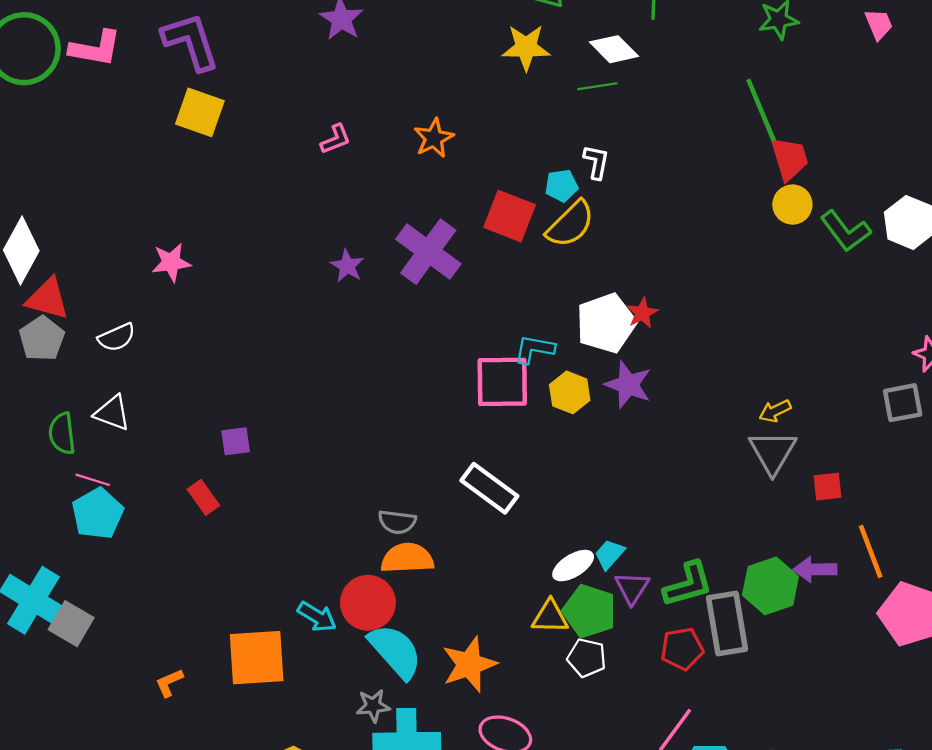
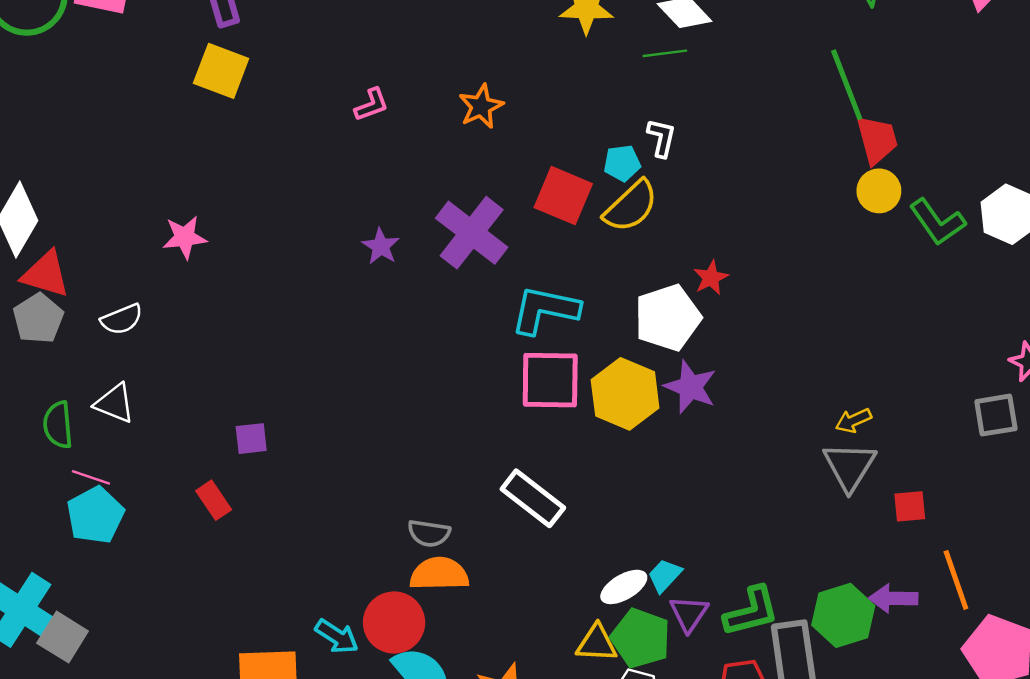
red star: (642, 313) -> (711, 278), moved
cyan L-shape: (534, 349) -> (545, 310), moved, size x1.5
yellow hexagon: (570, 392) -> (625, 394), size x1.5

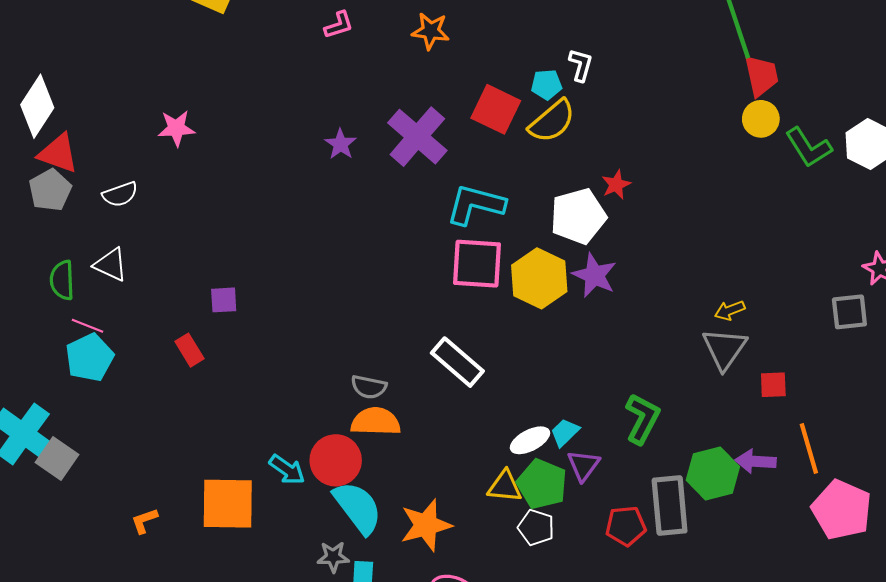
orange star: (481, 106) -> (431, 31), turned 30
green L-shape: (751, 611) -> (642, 419), moved, turned -51

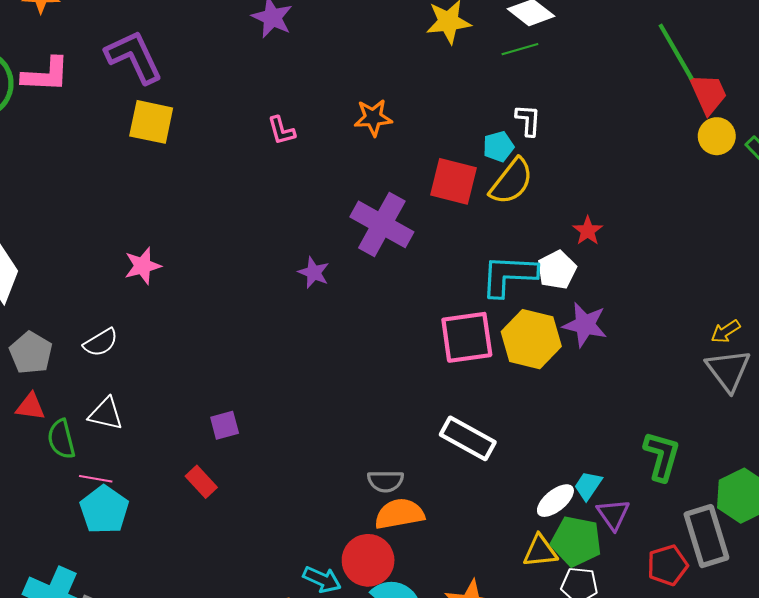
pink L-shape: (339, 25) -> (281, 131), turned 104
purple star: (341, 144) -> (314, 272), moved
red triangle: (58, 153) -> (31, 407), moved, size x0.7
cyan L-shape: (476, 204) -> (509, 275), moved
white pentagon: (578, 216) -> (557, 270), size x0.7

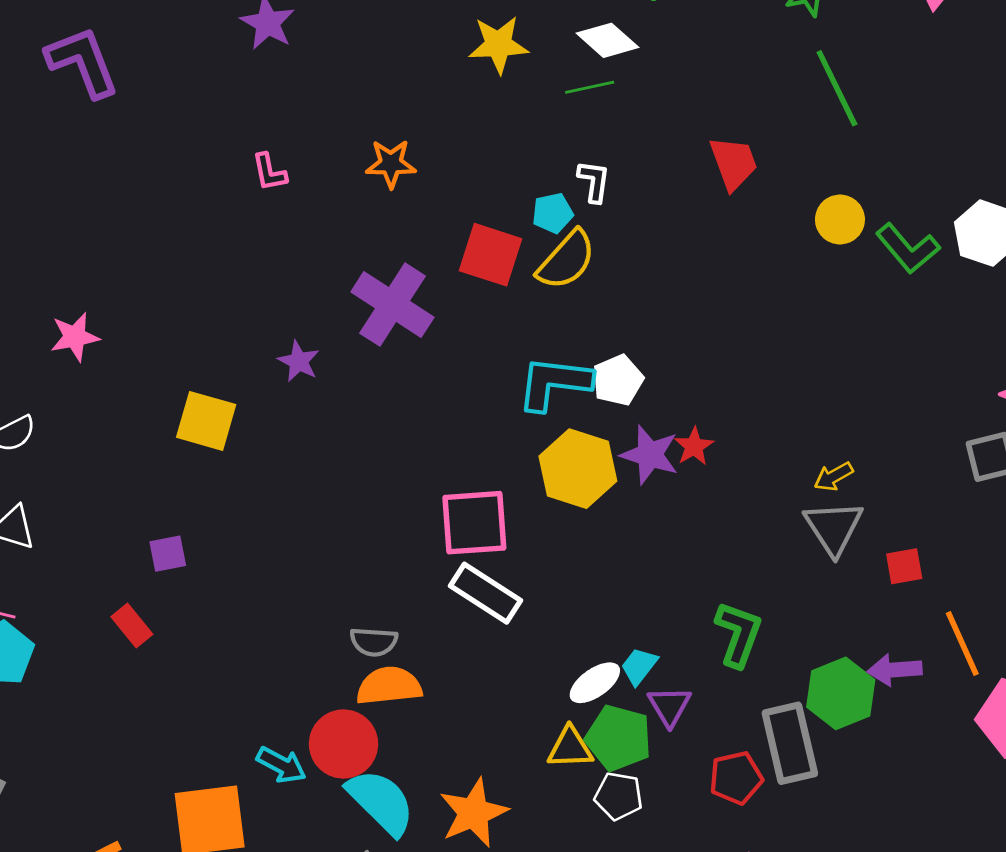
green line: (676, 52) -> (837, 88), moved
red trapezoid: (708, 94) -> (733, 163), moved
yellow square: (151, 122) -> (206, 421), moved
red star: (588, 231) -> (694, 446), moved
pink square: (467, 337) -> (474, 523), moved

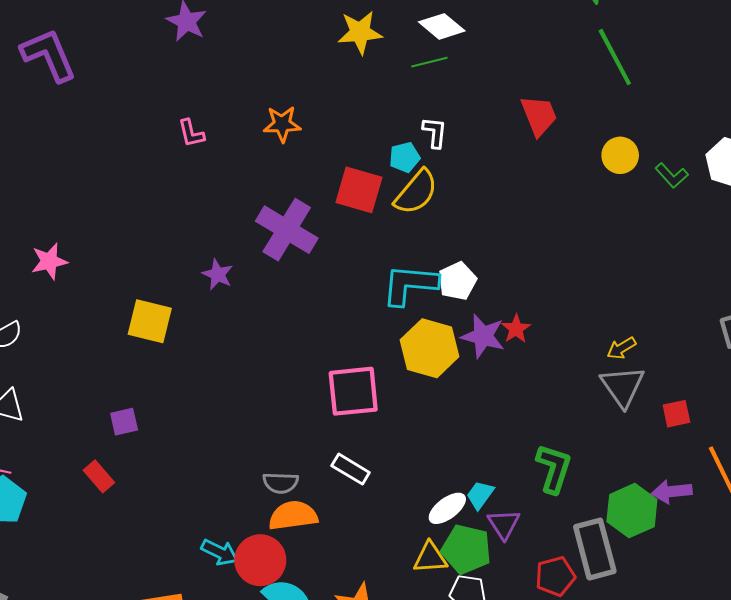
green L-shape: (908, 248) -> (672, 175), size x0.7
white rectangle: (486, 593) -> (351, 469), moved, size x0.7
cyan arrow: (281, 765) -> (220, 552), moved

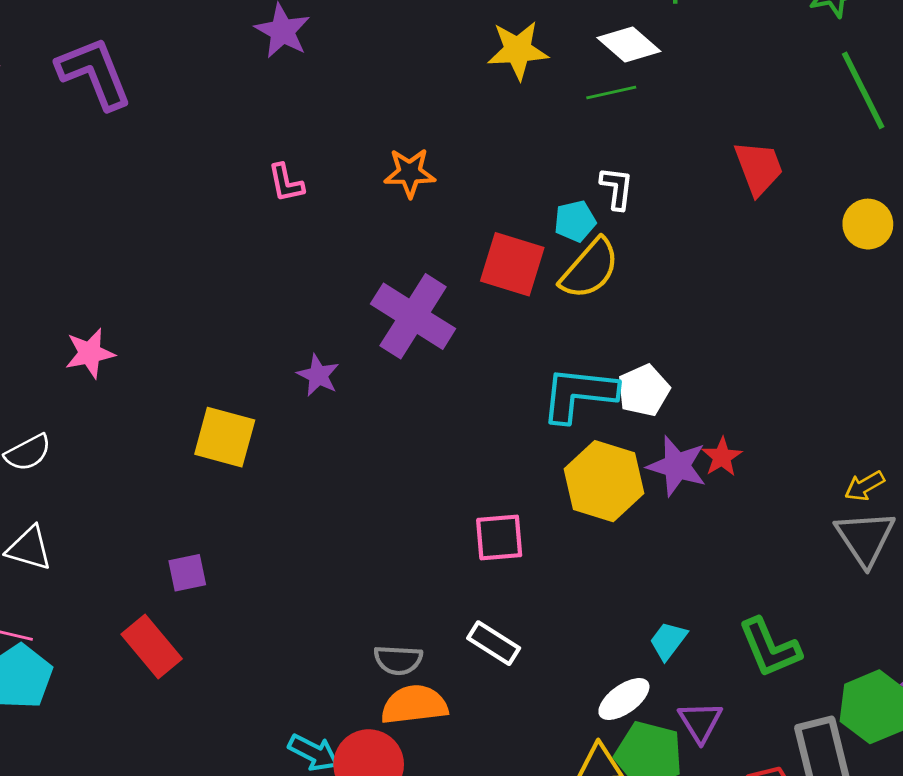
pink square: (353, 391) -> (499, 537), size x0.7
green L-shape: (554, 469) -> (770, 648), turned 138
red rectangle: (99, 476) -> (152, 646), size x1.4
cyan trapezoid: (480, 495) -> (668, 641), moved

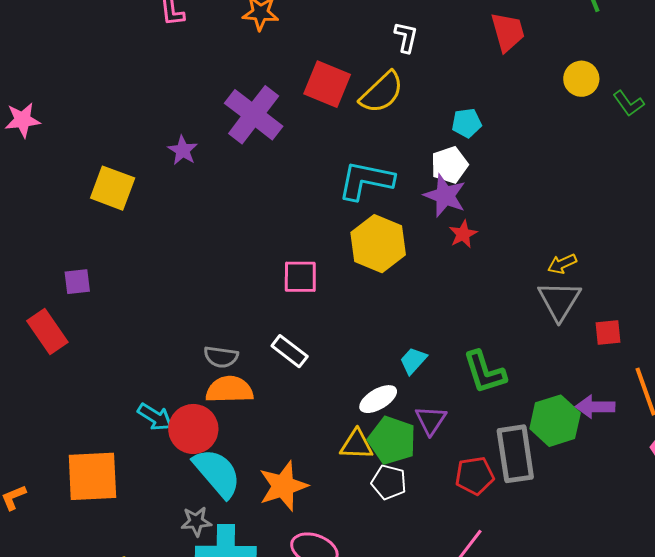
cyan pentagon: (575, 221) -> (467, 123), moved
white pentagon: (644, 390) -> (449, 165), moved
purple star: (677, 466) -> (445, 196), moved

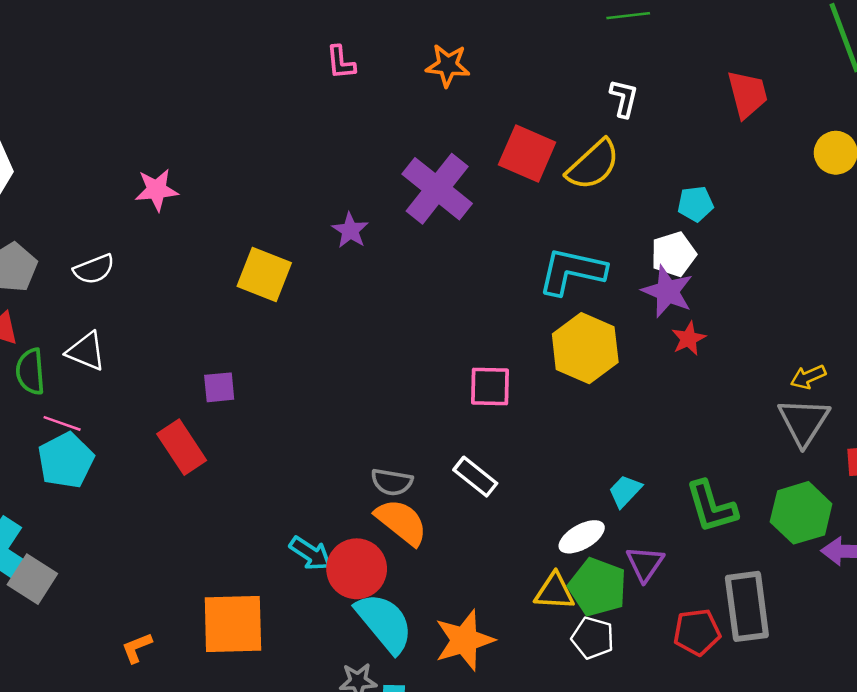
orange semicircle: (229, 390) -> (401, 522), turned 39
green hexagon: (555, 421) -> (801, 513), moved

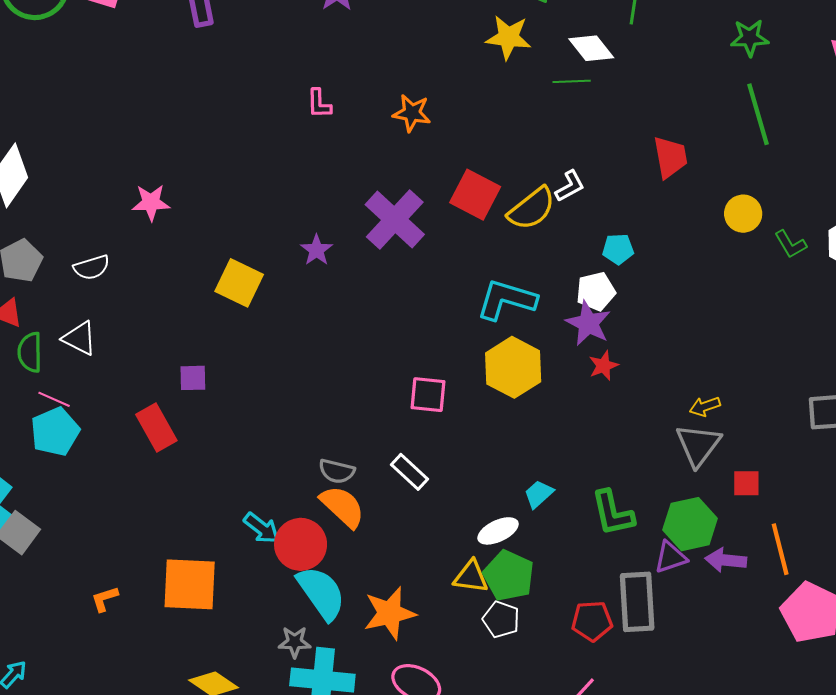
white L-shape: (624, 98) -> (570, 186), moved, turned 44
purple triangle: (645, 564) -> (670, 557), moved, turned 33

